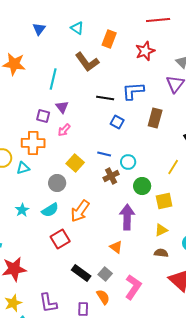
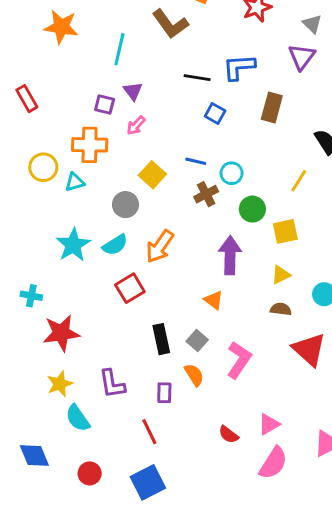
cyan star: (22, 210) -> (73, 245), size x1.6
black rectangle: (81, 273) -> (161, 339), turned 42

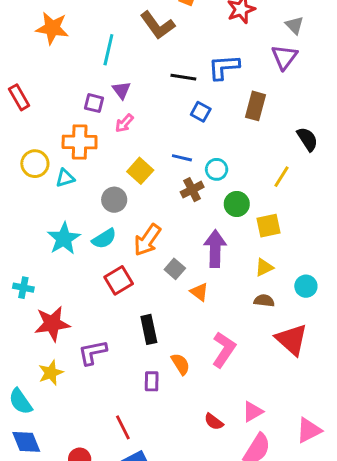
gray square: (197, 341) -> (175, 269), moved
purple L-shape: (112, 384) -> (93, 352), moved, turned 88
cyan semicircle: (78, 418) -> (21, 401), moved
red line: (149, 432) -> (123, 427), moved

